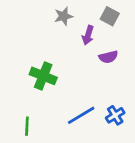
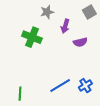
gray square: (110, 16) -> (89, 12), moved, turned 32
green cross: (43, 76) -> (32, 37), moved

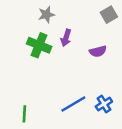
gray star: (47, 12) -> (46, 15), moved
purple arrow: (65, 26) -> (66, 38), moved

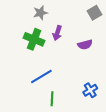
blue line: (73, 104) -> (41, 76), moved
green line: (24, 114) -> (52, 99), moved

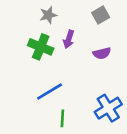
gray square: (95, 13) -> (101, 15), moved
blue cross: (90, 90) -> (108, 108), size x1.5

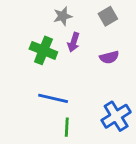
gray star: (48, 15) -> (63, 16), moved
blue line: (50, 92) -> (53, 98), turned 44

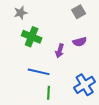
gray star: (63, 16) -> (21, 13), moved
purple arrow: (74, 42) -> (60, 51), moved

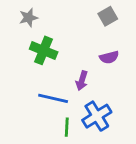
purple arrow: (60, 51) -> (82, 81), moved
blue cross: (85, 85) -> (97, 116), moved

